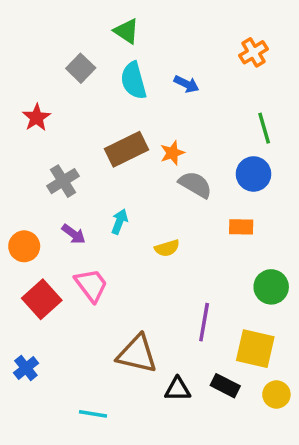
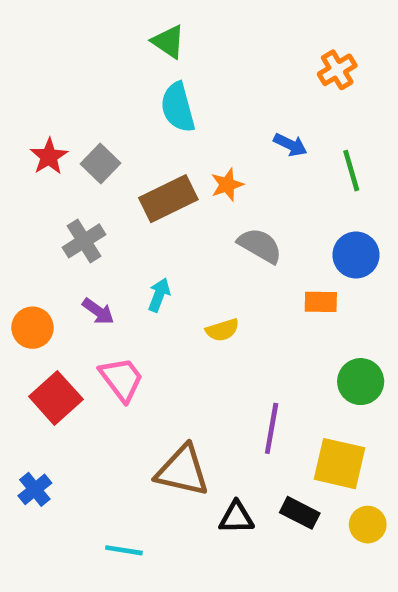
gray square: (81, 68) -> (100, 164), moved
blue arrow: (186, 84) -> (290, 145), moved
orange star: (172, 153) -> (227, 185), moved
blue circle: (253, 174) -> (356, 255), moved

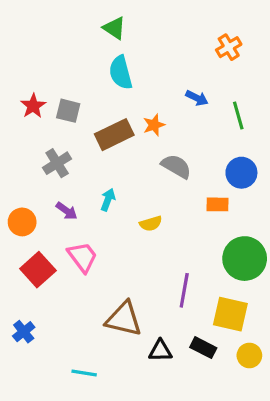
gray square: (100, 164) -> (68, 111), turned -30
green circle: (361, 382) -> (245, 259), size x1.4

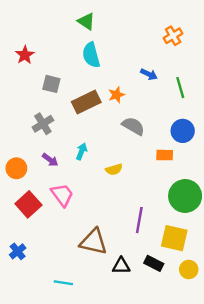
red star: (33, 106) -> (25, 55), moved

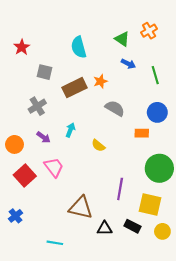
green triangle: (86, 21) -> (122, 39), moved
yellow semicircle: (114, 169) -> (98, 146), turned 56

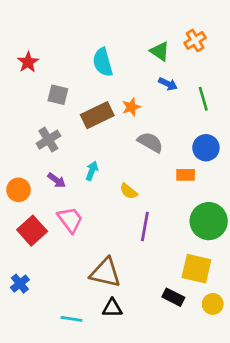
purple line: (120, 189) -> (145, 227), moved
black triangle: (105, 228) -> (112, 308), moved

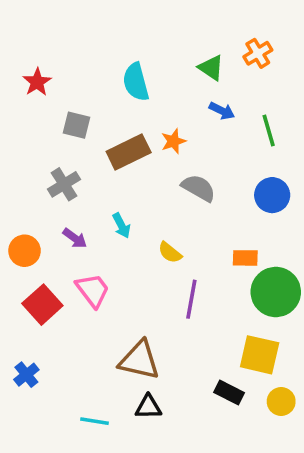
cyan arrow: (92, 171) -> (121, 226), turned 132
orange rectangle: (186, 175) -> (245, 258), moved

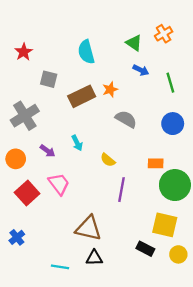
gray cross: (64, 184) -> (25, 116), moved, size x1.4

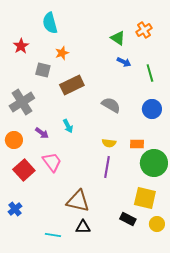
cyan semicircle: (86, 52) -> (50, 23), moved
orange star: (110, 89) -> (62, 53), moved
yellow semicircle: (108, 160) -> (109, 143), moved, turned -32

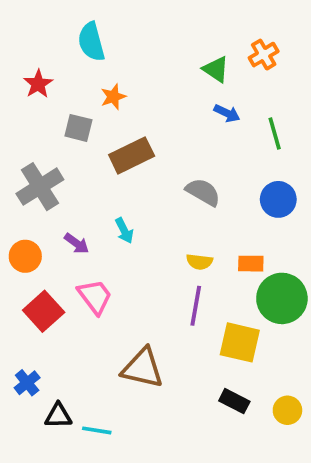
yellow square: (145, 198) -> (240, 342), moved
black triangle: (83, 227) -> (58, 416), moved

